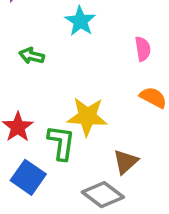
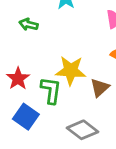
brown triangle: (125, 162) -> (100, 88), moved

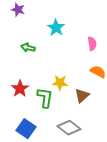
yellow star: (71, 71) -> (60, 83), size x0.7
blue square: (26, 117) -> (26, 129), moved

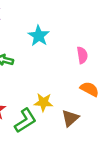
green L-shape: (45, 98) -> (25, 121), turned 50

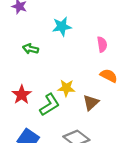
cyan star: (39, 36) -> (62, 26), turned 30

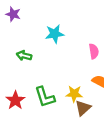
yellow star: (66, 88) -> (74, 94), moved
green L-shape: (50, 105) -> (45, 97), moved, turned 105

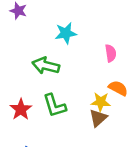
green arrow: (24, 56) -> (46, 66), moved, size x1.5
yellow star: (74, 94) -> (101, 102), moved

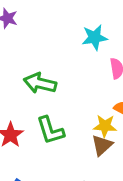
cyan star: (66, 33) -> (95, 37), moved

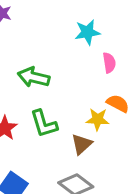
brown triangle: (102, 145) -> (82, 144), moved

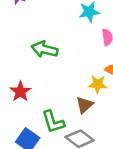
green L-shape: (44, 124) -> (53, 122), moved

